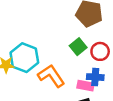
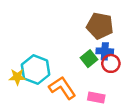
blue cross: (95, 77) -> (105, 51), moved

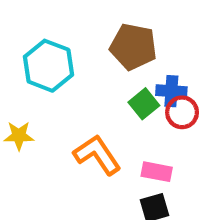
brown pentagon: (100, 26) -> (133, 47), moved
cyan hexagon: (36, 70) -> (49, 66), moved

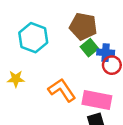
green square: (144, 104) -> (89, 48), moved
pink rectangle: (157, 172) -> (97, 100), size x1.6

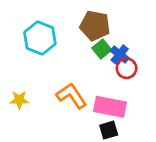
blue cross: (106, 53) -> (120, 54), turned 35
yellow star: (16, 79) -> (19, 100), moved

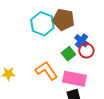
cyan hexagon: (40, 38) -> (42, 24), moved
green square: (102, 49) -> (68, 54), moved

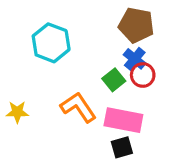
brown pentagon: (63, 20) -> (136, 25), moved
cyan hexagon: (42, 24) -> (51, 43), moved

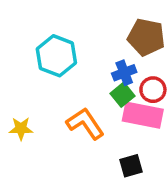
blue cross: (135, 59) -> (124, 73), moved, turned 30
pink rectangle: (123, 120) -> (143, 115), moved

